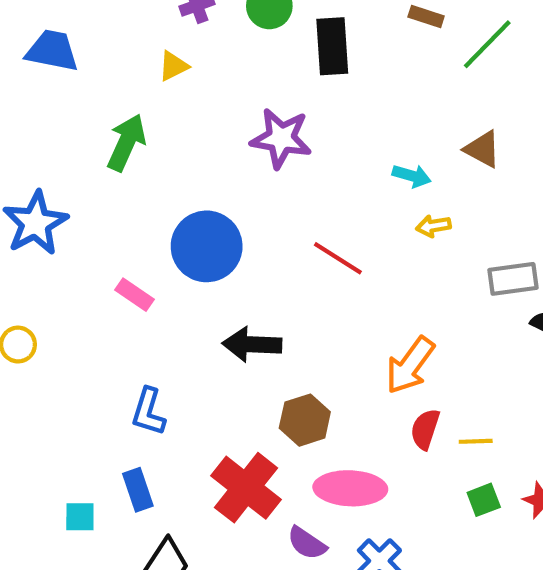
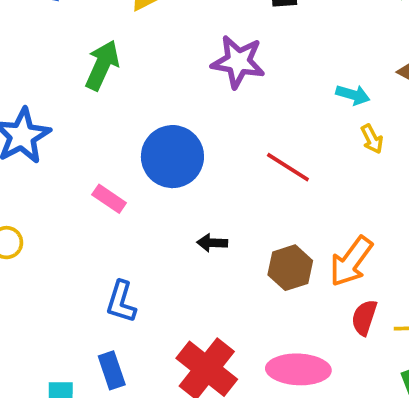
yellow arrow: (433, 226) -> (372, 139), turned -108
black arrow: (252, 344) -> (212, 243), size x0.6
brown hexagon: (305, 420) -> (290, 268), moved

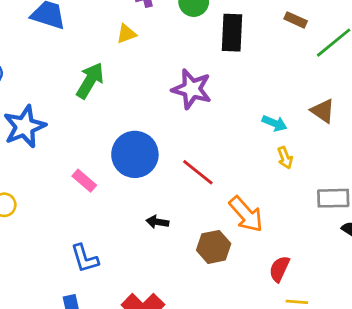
red line: (288, 167) -> (198, 172), moved
orange arrow: (351, 261) -> (246, 214), moved, turned -84
blue L-shape: (121, 302) -> (85, 258), turned -40
red semicircle: (364, 318) -> (279, 269), moved

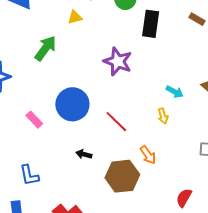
yellow arrow: (285, 158) -> (163, 116), moved
orange arrow: (246, 214) -> (148, 155), size x0.7
brown hexagon: (214, 247) -> (122, 176), size x1.4
red semicircle: (279, 269) -> (184, 198), moved

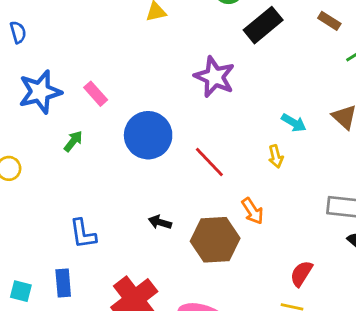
black rectangle: (151, 24) -> (263, 25), turned 40
green arrow: (46, 48) -> (73, 141), moved, size x0.6
pink rectangle: (34, 120) -> (96, 94), moved
black arrow: (84, 154) -> (160, 222), moved

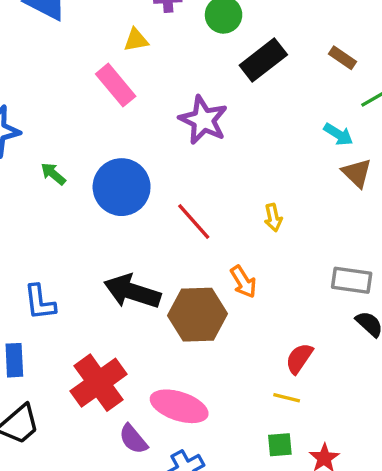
pink rectangle: (96, 94) -> (116, 85), moved, size x1.4
cyan arrow: (294, 123) -> (338, 134), moved
green arrow: (73, 141) -> (53, 174), moved, turned -90
black arrow: (160, 222) -> (132, 292), size x2.0

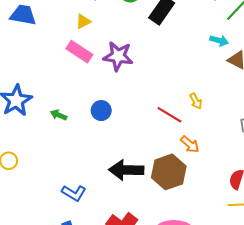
purple star: (203, 120) -> (118, 56), moved
blue circle: (122, 187) -> (101, 111), size x0.6
red line: (194, 221) -> (169, 115), moved
blue L-shape: (40, 302) -> (74, 193), turned -35

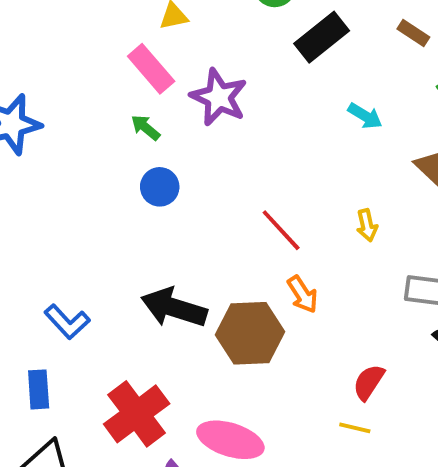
cyan arrow: (219, 41) -> (365, 116), moved
yellow arrow: (196, 101) -> (367, 225), moved
green arrow: (59, 115) -> (145, 128), moved

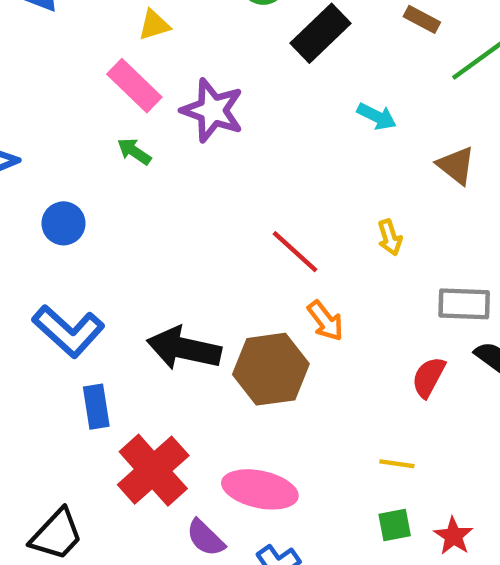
blue circle: (160, 187) -> (63, 223), moved
blue L-shape: (67, 322) -> (68, 331), moved, size x1.4
red semicircle: (369, 382) -> (429, 377), moved
blue rectangle: (39, 389) -> (96, 407), moved

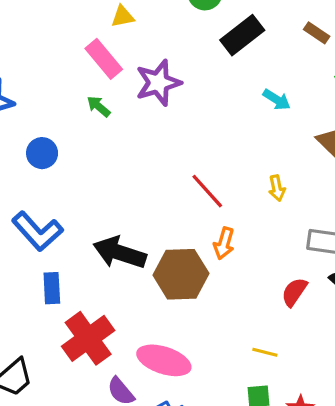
purple star: (212, 110) -> (158, 83), turned 30
orange arrow: (325, 321) -> (224, 243), turned 48

